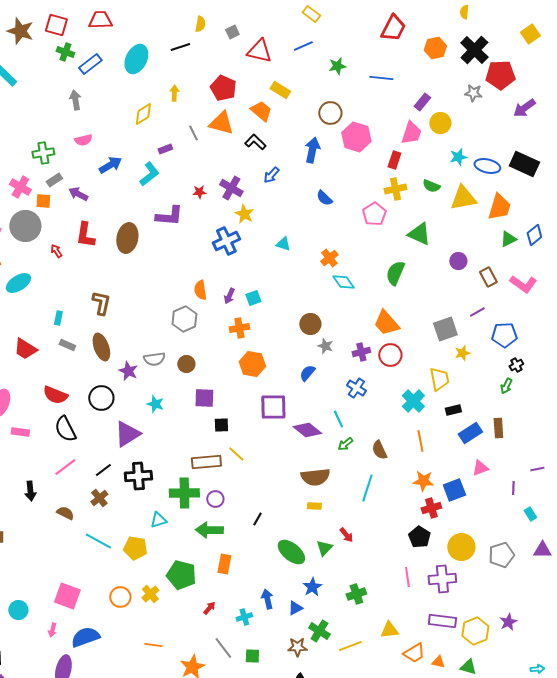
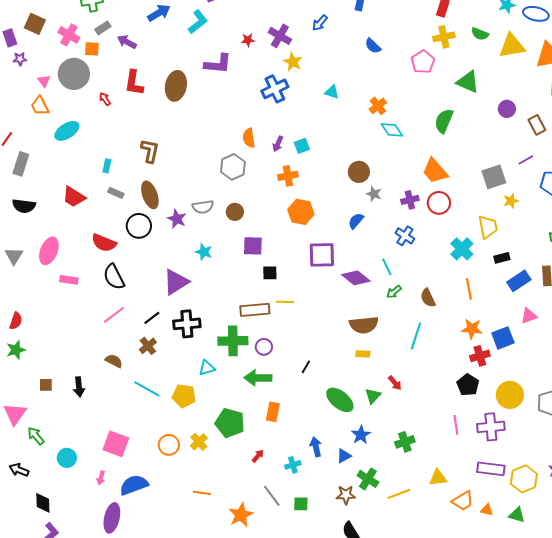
black circle: (101, 398) -> (139, 226), moved
yellow line: (236, 454) -> (285, 302), turned -42
black arrow: (30, 491) -> (79, 387), moved

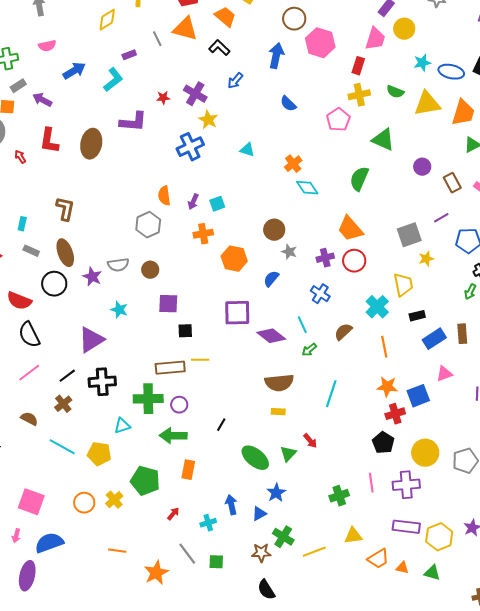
orange hexagon: (301, 212) -> (234, 259), moved
brown semicircle: (428, 298) -> (343, 332), moved, turned 72
green cross: (405, 442) -> (339, 496), moved

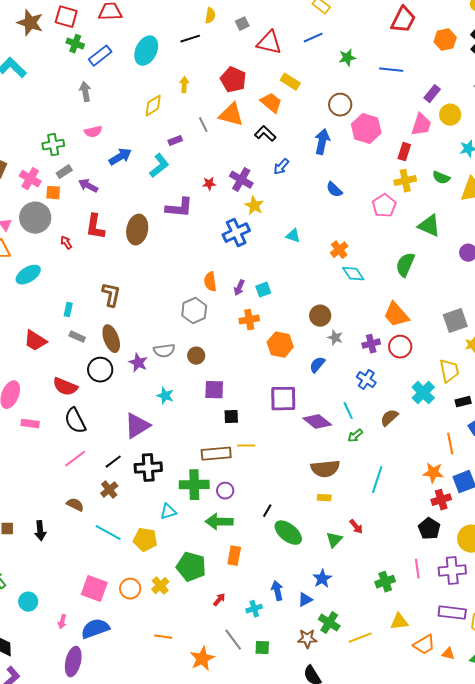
orange line: (384, 347) -> (450, 444), moved
green ellipse: (255, 458) -> (288, 533), moved
pink square: (31, 502) -> (94, 589), moved

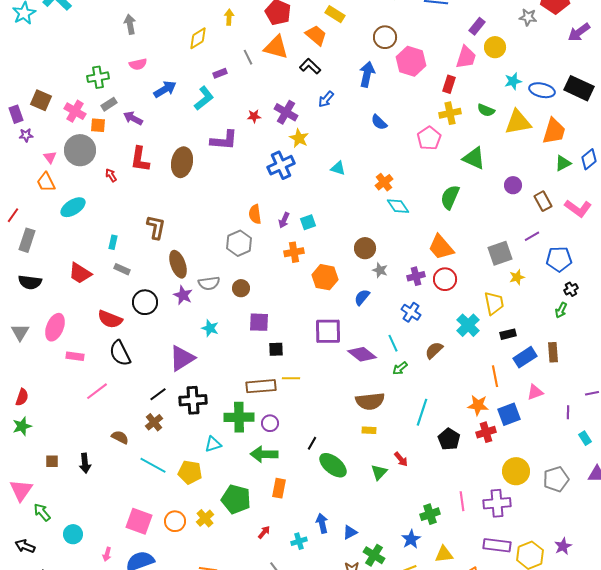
brown ellipse: (111, 339) -> (178, 264), moved
pink line: (75, 459) -> (97, 391), moved
black pentagon: (429, 529) -> (449, 439), moved
blue star: (322, 579) -> (411, 539), moved

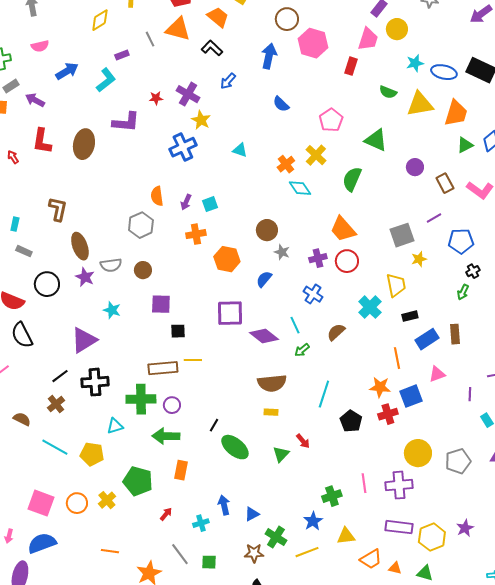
yellow cross: (450, 113) -> (316, 155), moved, turned -35

